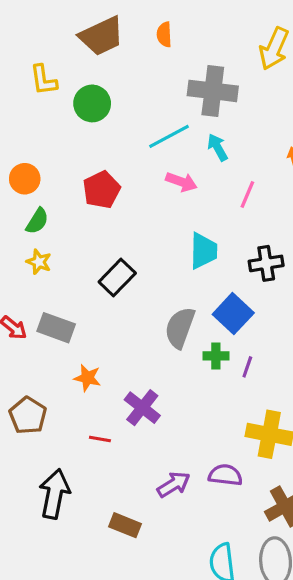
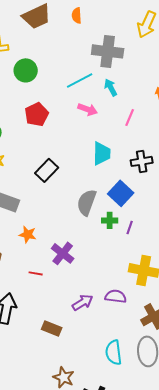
green circle: (92, 103) -> (26, 70), moved

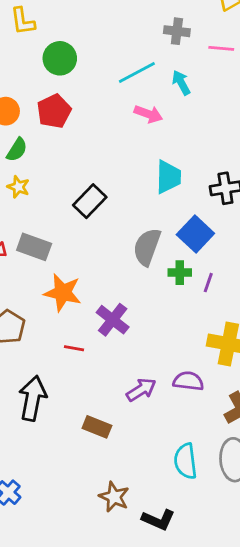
gray cross: (108, 51) -> (177, 31), size x0.6
red pentagon: (37, 114) -> (54, 111), moved
pink line: (130, 117) -> (221, 48), moved, turned 72
orange star: (28, 234) -> (63, 293), size x1.5

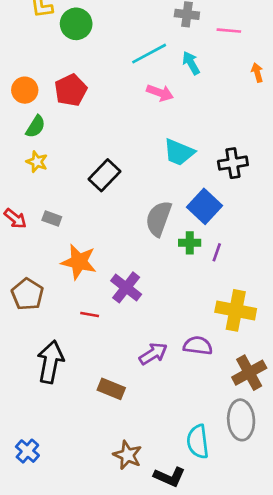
green circle: (60, 58) -> (76, 24), moved
cyan trapezoid: (168, 177) -> (179, 152), turned 112
gray rectangle: (34, 247) -> (52, 219), size x0.6
cyan semicircle: (185, 461) -> (198, 442), moved

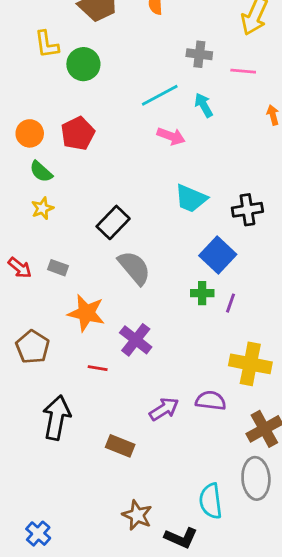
green semicircle: (36, 127) -> (41, 172), turned 100
yellow star: (37, 162) -> (42, 208), turned 30
gray semicircle: (159, 219) -> (134, 268), moved, turned 120
blue cross: (27, 451) -> (38, 534), moved

